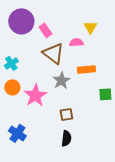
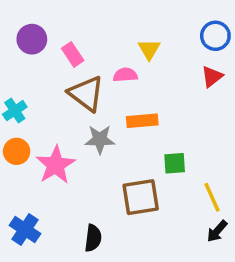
purple circle: (21, 21) -> (32, 39), size x0.7
gray star: (61, 80) -> (100, 139), turned 30
brown square: (66, 114) -> (141, 197), moved, size x1.6
black semicircle: (66, 138) -> (93, 238), moved

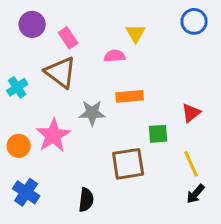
red triangle: (212, 77) -> (191, 113), moved
brown triangle: (86, 94) -> (61, 72), moved
orange circle: (17, 151) -> (19, 146), moved

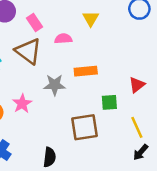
pink semicircle: (115, 56) -> (63, 39), moved
pink star: (53, 135) -> (22, 104), size x0.7

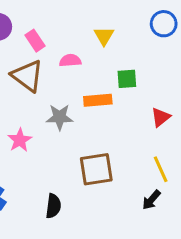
green square: (109, 102) -> (127, 79), moved
black arrow: (141, 152) -> (151, 200), moved

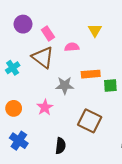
green square: (127, 79) -> (110, 85), moved
pink star: (20, 140) -> (45, 107), moved
brown square: (96, 169) -> (90, 121), turned 35

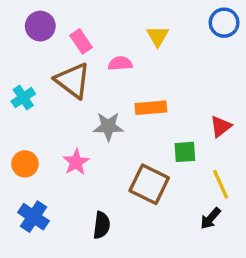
green square: (110, 85) -> (185, 152), moved

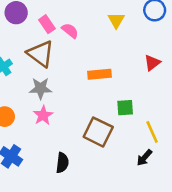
yellow triangle: (158, 36) -> (116, 20), moved
pink semicircle: (120, 63) -> (70, 31), moved, turned 42
gray star: (108, 126) -> (41, 88), moved
red triangle: (221, 126) -> (152, 63), moved

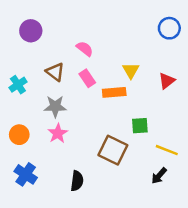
yellow triangle: (116, 20) -> (131, 71), moved
pink rectangle: (47, 24) -> (87, 78), moved
brown triangle: (41, 54) -> (55, 72), size x0.7
yellow line: (152, 132) -> (167, 150), turned -45

